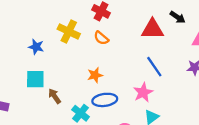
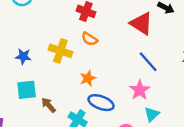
red triangle: (152, 29) -> (141, 23), turned 40
yellow cross: (69, 31) -> (60, 51), moved
blue ellipse: (105, 100) -> (101, 103), turned 35

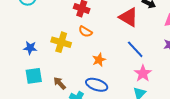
orange star: (88, 78) -> (99, 60), moved
pink star: (140, 90) -> (143, 73), moved
brown arrow: (49, 105) -> (60, 83), moved

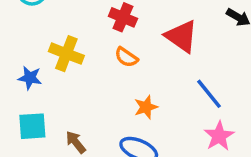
red triangle: (129, 17) -> (181, 36), moved
yellow cross: (61, 42) -> (66, 54), moved

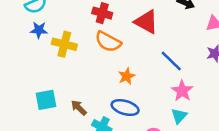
orange semicircle: (126, 57) -> (108, 42), size x1.5
blue star: (30, 78) -> (39, 30), moved

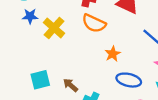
yellow cross: (64, 44) -> (54, 28), turned 30
blue ellipse: (125, 108) -> (129, 80), moved

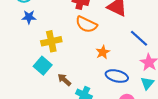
yellow cross: (54, 28) -> (51, 41), moved, turned 36
cyan square: (40, 80) -> (43, 66), moved, turned -36

